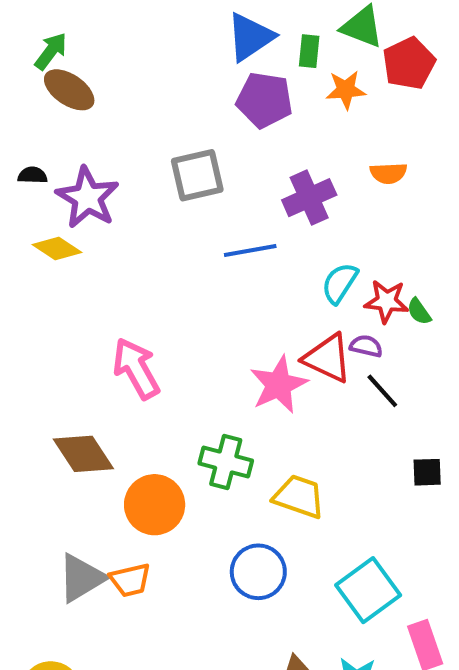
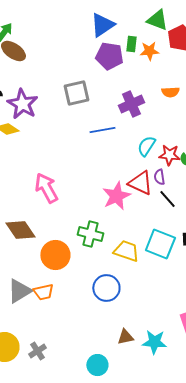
green rectangle: (309, 51) -> (131, 44), moved
purple semicircle: (366, 346) -> (159, 177), turned -112
cyan square: (368, 590) -> (160, 244), moved, turned -32

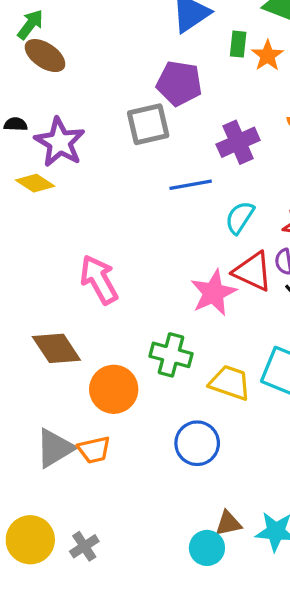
orange star: (149, 51) -> (267, 56), turned -30
purple pentagon: (109, 56) -> (179, 83), moved
cyan semicircle: (146, 146) -> (240, 217), moved
cyan circle: (97, 365) -> (207, 548), moved

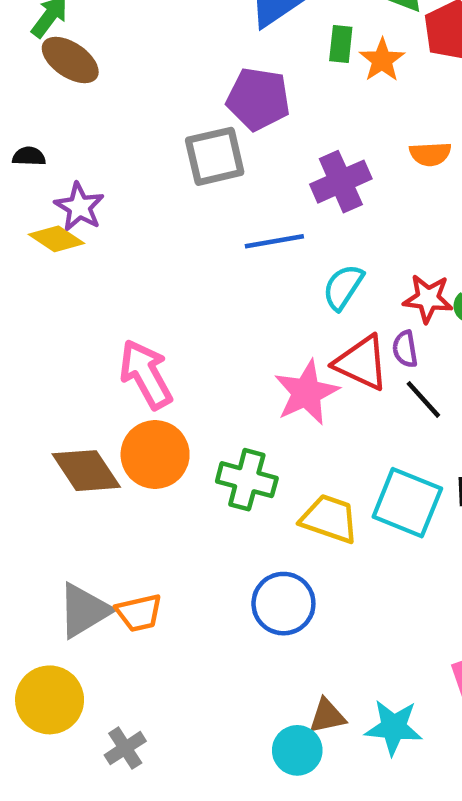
purple star: (60, 142) -> (79, 207), moved, size x0.7
orange circle: (114, 389) -> (155, 454), moved
yellow circle: (30, 540) -> (50, 700), moved

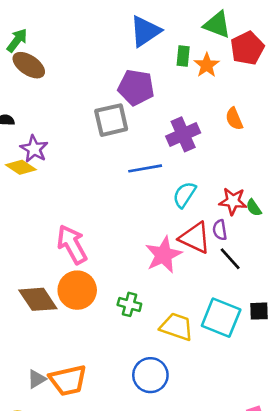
orange semicircle: (430, 154) -> (234, 119), turned 70
green cross: (247, 480) -> (129, 304), size x0.7
gray triangle: (84, 610) -> (37, 379), size x0.6
orange trapezoid: (139, 613) -> (68, 380), size x1.4

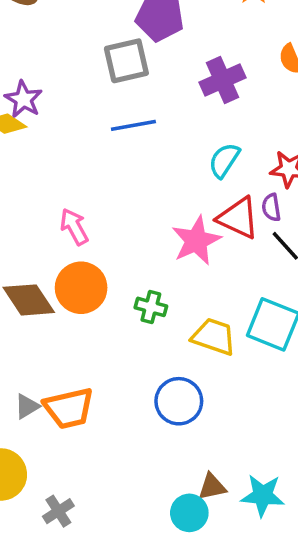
blue line: (145, 168) -> (133, 125), moved
pink arrow: (72, 244) -> (74, 227), size x0.7

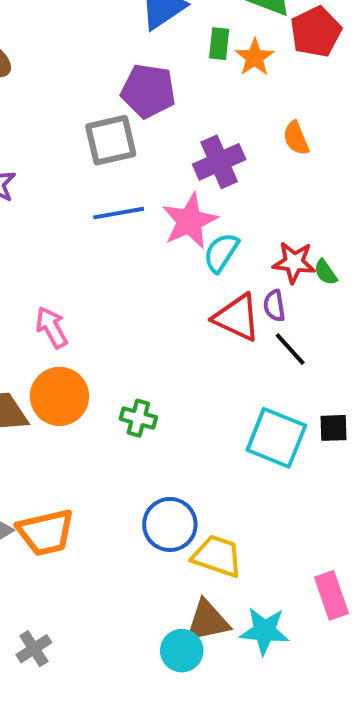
pink star: (196, 241) -> (190, 221), moved
yellow trapezoid: (214, 337) -> (217, 556), moved
brown triangle: (212, 487) -> (207, 621), size x1.4

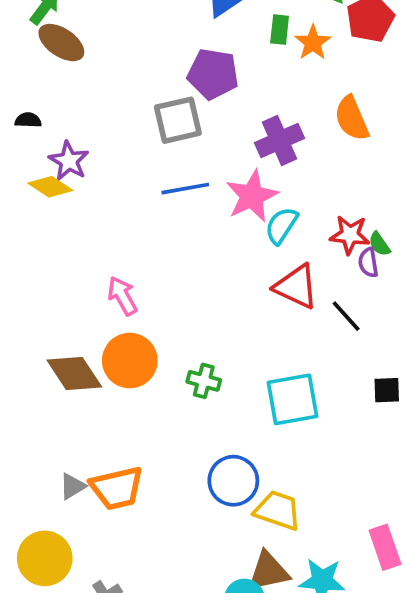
orange semicircle: (296, 138) -> (352, 118), size x1.4
purple semicircle: (274, 306) -> (368, 263), moved
cyan square: (276, 438) -> (292, 399), moved, turned -32

